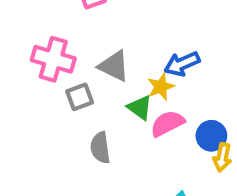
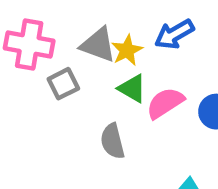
yellow star: (161, 87) -> (127, 50), moved
gray semicircle: (100, 148) -> (112, 141), moved

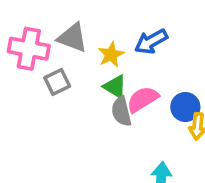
gray triangle: (98, 45) -> (72, 38), moved
gray semicircle: (112, 141) -> (121, 111), moved

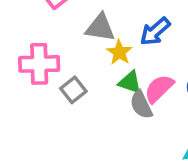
gray triangle: (72, 38) -> (100, 28), moved

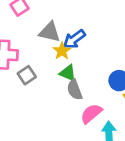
blue arrow: (155, 31) -> (74, 39), moved
pink semicircle: (159, 89) -> (91, 114), moved

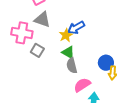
gray triangle: (50, 32) -> (42, 20), moved
gray square: (27, 75) -> (37, 50), turned -32

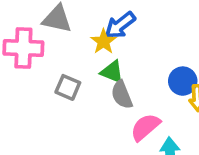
gray square: (37, 50) -> (68, 87), moved

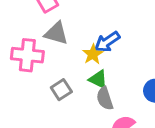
gray square: (68, 87) -> (61, 90), turned 30

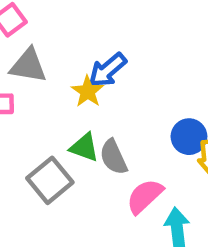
green triangle: (98, 79) -> (84, 147), moved
gray square: (61, 90) -> (50, 180), moved, size x1.4

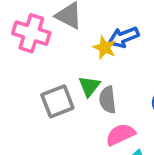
yellow star: (88, 91) -> (105, 48), turned -30
green triangle: (84, 147) -> (89, 86), turned 30

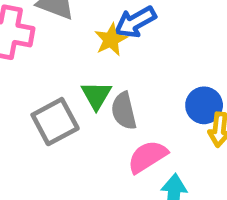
yellow star: (105, 48) -> (111, 40), turned 30

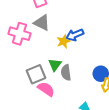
pink semicircle: (147, 157) -> (46, 89), moved, turned 60

